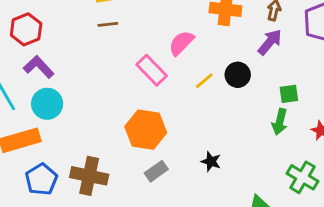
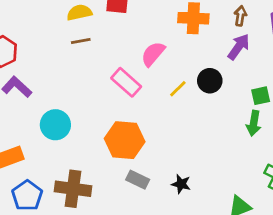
cyan circle: (47, 104) -> (55, 125), moved
black star: (211, 161) -> (181, 184), moved
gray rectangle: (156, 171) -> (138, 180), turned 65

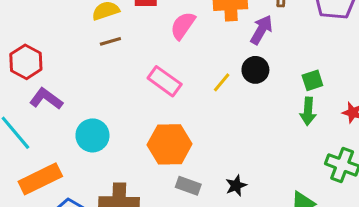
purple arrow: (239, 47) -> (261, 30), moved
pink semicircle: (153, 54) -> (183, 26), moved
black star: (181, 184) -> (236, 186), turned -30

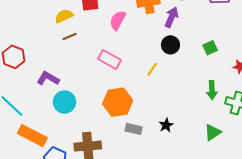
yellow line: (222, 82) -> (152, 69), moved
purple L-shape: (46, 99) -> (48, 78), moved
green arrow: (308, 111) -> (212, 90), moved
orange rectangle: (40, 179) -> (32, 136), turned 60

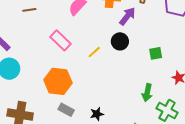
yellow line: (152, 69) -> (94, 52), moved

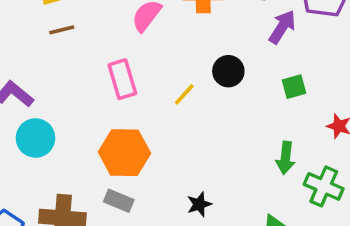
purple arrow: (127, 16) -> (282, 27), moved
pink rectangle: (61, 40) -> (122, 79), turned 35
gray rectangle: (66, 110) -> (119, 201), moved

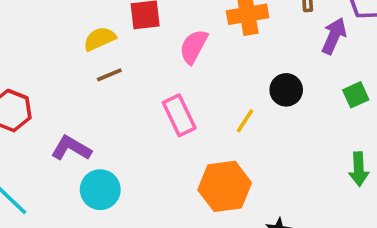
orange hexagon: (124, 153) -> (225, 186), moved

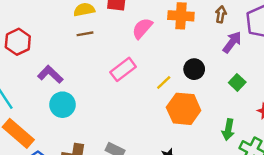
green square: (356, 95) -> (237, 82), turned -35
pink rectangle: (179, 115) -> (123, 69), turned 65
orange hexagon: (225, 186) -> (184, 109), moved

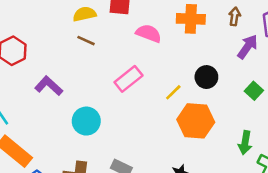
pink semicircle: (142, 28) -> (149, 33), turned 70
brown line: (85, 34) -> (86, 41), turned 35
cyan circle: (62, 105) -> (86, 121), moved

